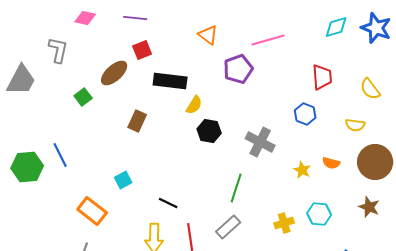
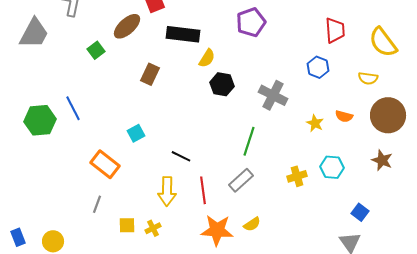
yellow semicircle: (370, 89) -> (383, 42), size x1.4

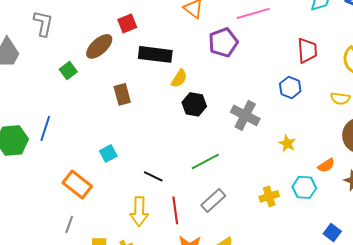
brown rectangle: (150, 74) -> (122, 94), turned -40
blue line: (73, 108) -> (45, 128), turned 45
orange semicircle: (344, 116) -> (326, 165), moved, turned -48
green line: (249, 141) -> (205, 161), moved, turned 44

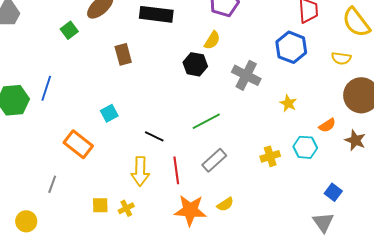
yellow semicircle: (179, 78) -> (212, 40), moved
blue hexagon: (290, 87) -> (291, 47), size x1.4
gray line: (69, 224) -> (52, 184), moved

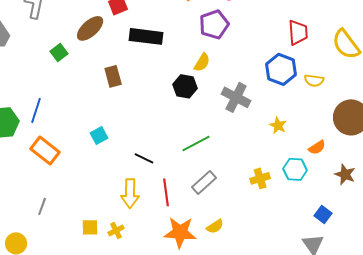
yellow semicircle: (341, 58) -> (314, 80), moved
brown star: (355, 140) -> (345, 174), moved
orange rectangle: (78, 144) -> (45, 150), moved

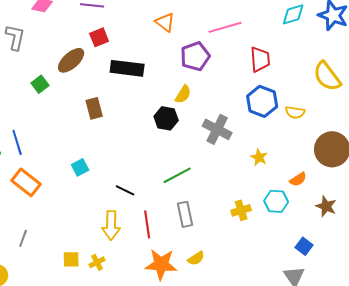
red trapezoid: (298, 32) -> (260, 59), moved
blue line: (36, 110) -> (17, 142), turned -35
gray rectangle: (204, 182) -> (185, 214), turned -60

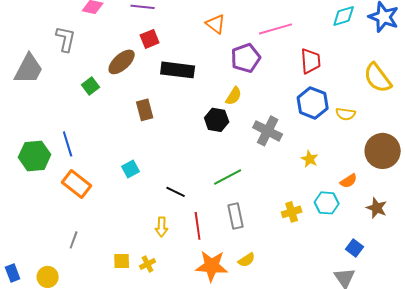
yellow arrow: (111, 225) -> (162, 227), size x0.7

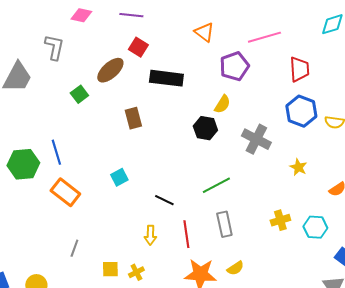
red square: (150, 39) -> (138, 47), turned -36
cyan hexagon: (327, 203) -> (315, 227), moved
gray line: (74, 240) -> (74, 248), moved

